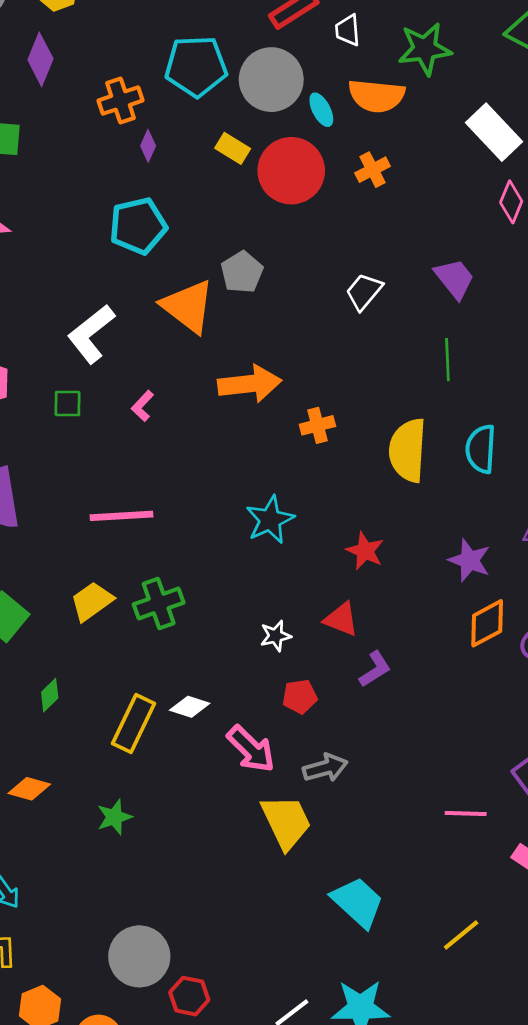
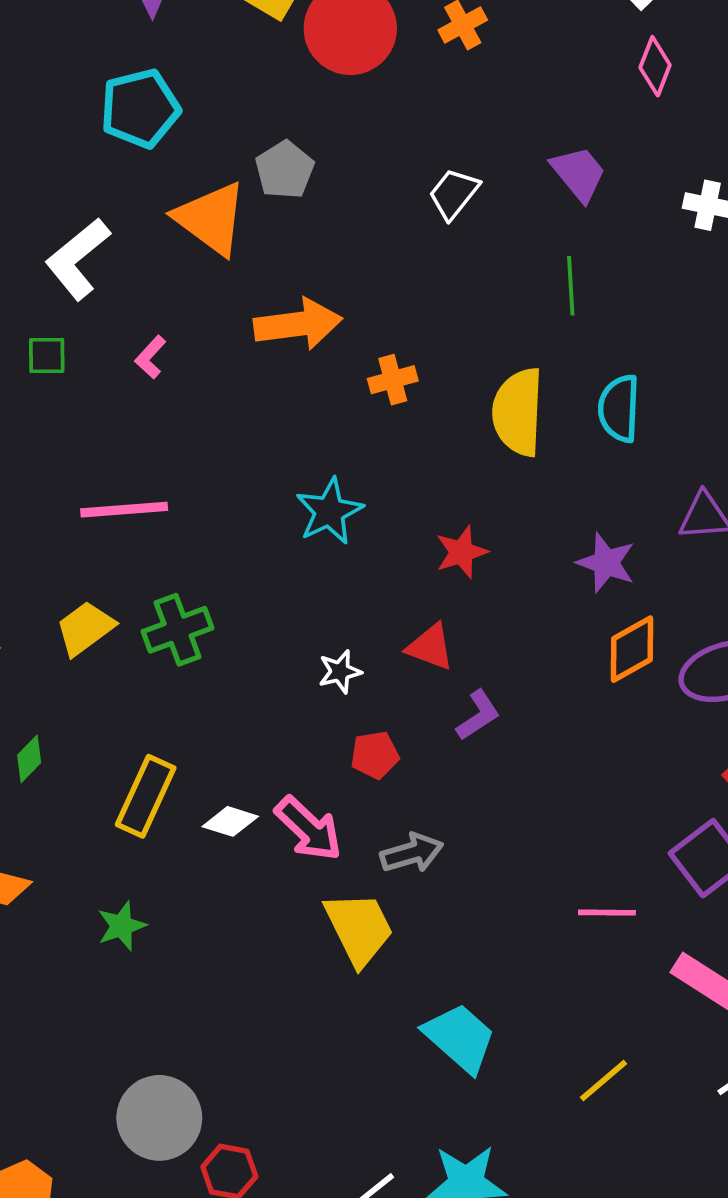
red star: (365, 551) -> (461, 552), turned 30
white diamond: (190, 707) -> (230, 821), moved

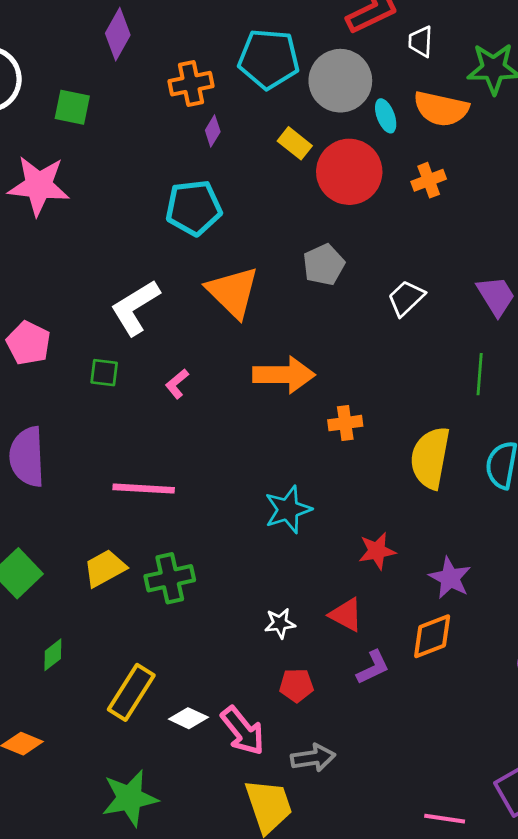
gray pentagon: (285, 170) -> (324, 265), moved
purple star: (606, 563) -> (450, 578), moved
orange diamond: (632, 649) -> (432, 636), moved
green star: (122, 926) -> (130, 798), moved, size x1.6

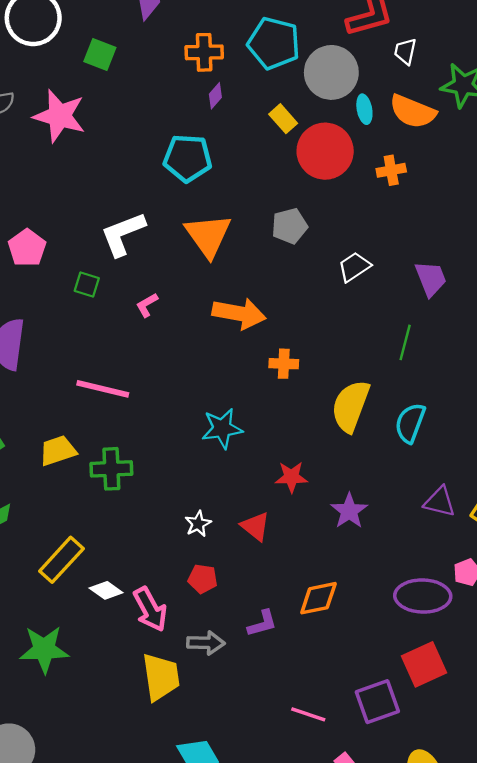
white star: (280, 623) -> (198, 524), turned -30
orange diamond: (432, 636) -> (318, 598), moved
purple L-shape: (373, 667) -> (262, 623), moved

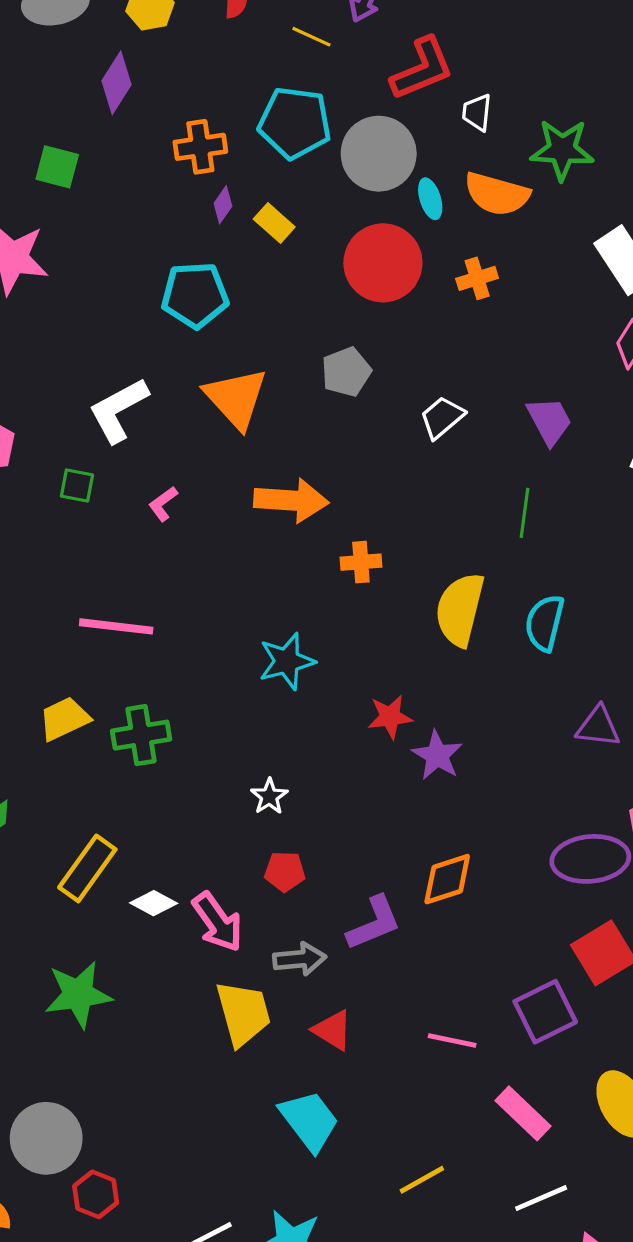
yellow rectangle: (283, 119) -> (274, 223), moved
purple star: (349, 511) -> (437, 755), moved
red triangle: (255, 526) -> (333, 1030), moved
purple L-shape: (262, 623) -> (374, 923), size x1.4

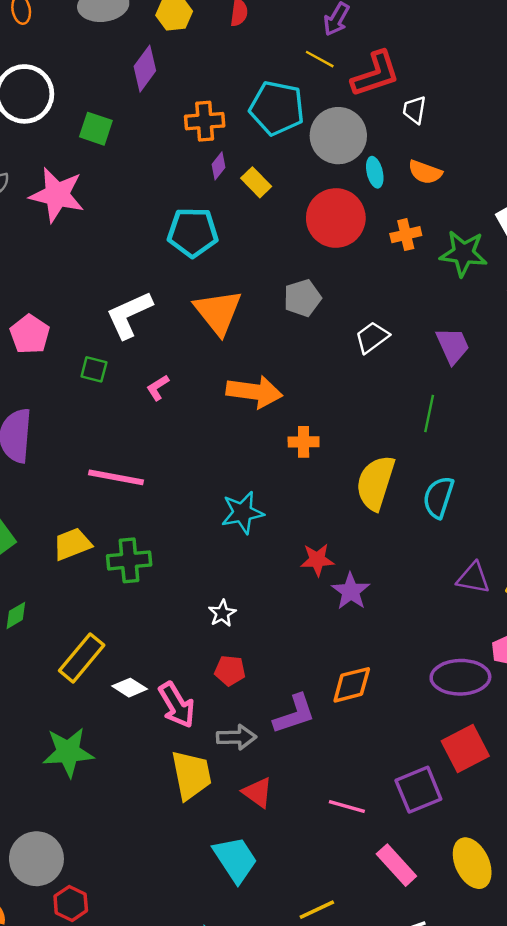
yellow line: (311, 37) -> (320, 59), moved
green star: (562, 150) -> (463, 253), moved
orange semicircle: (497, 194) -> (425, 172), size x0.7

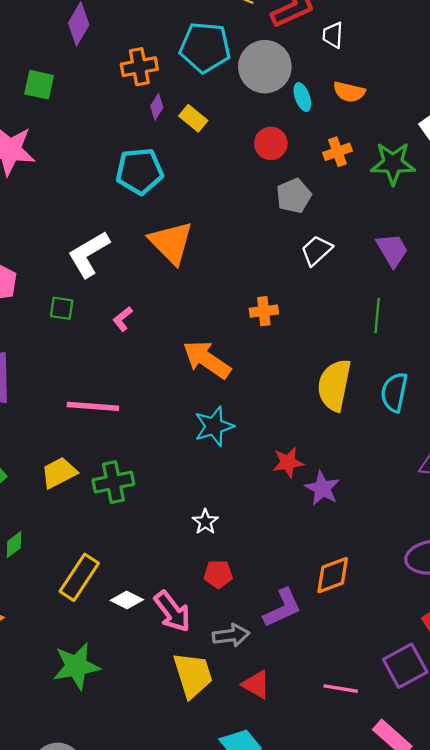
red circle: (336, 218) -> (271, 143), size x0.6
gray pentagon: (302, 298) -> (294, 196), moved
orange arrow: (254, 392) -> (207, 360), moved, turned -147
orange cross: (304, 442) -> (264, 311), moved

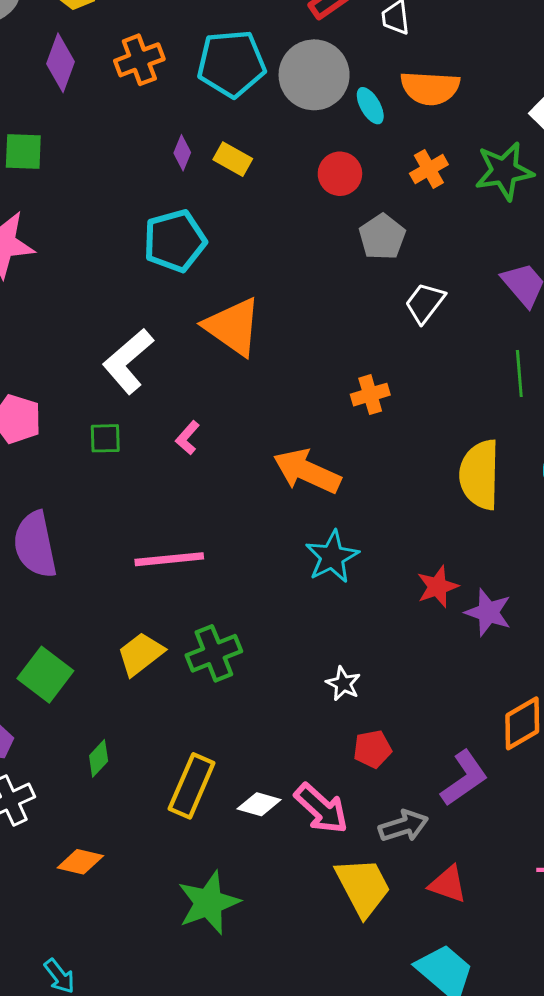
orange cross: (139, 67) -> (139, 60), moved
orange semicircle: (349, 92) -> (430, 88), size x1.4

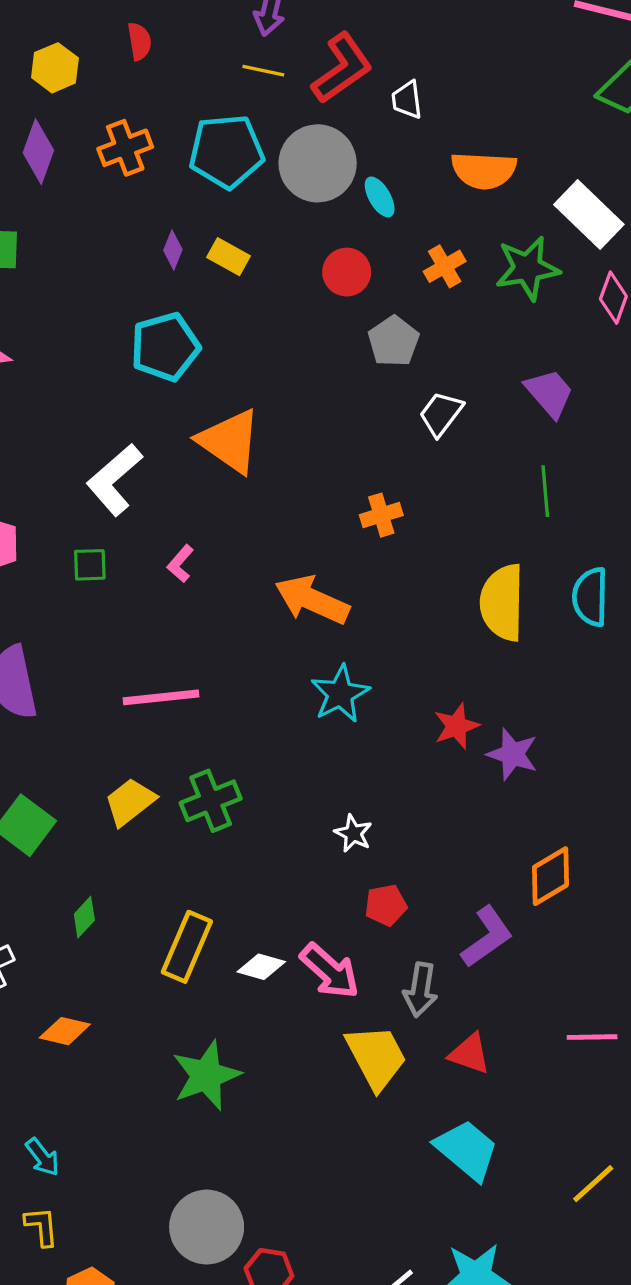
orange semicircle: (430, 88) -> (484, 170), moved
gray arrow: (404, 826) -> (420, 990), turned 117

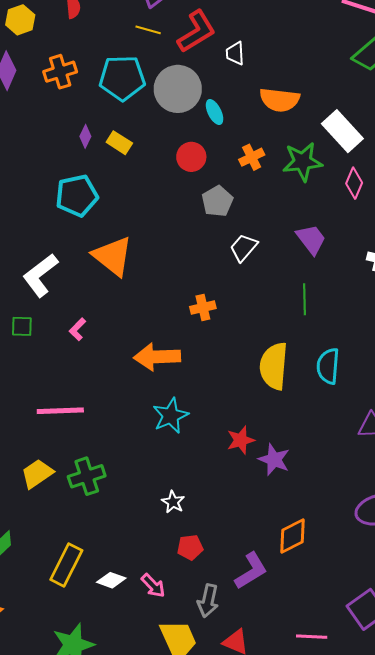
orange arrow: (312, 600) -> (157, 357), turned -30
pink arrow: (330, 971) -> (153, 586), size x0.7

